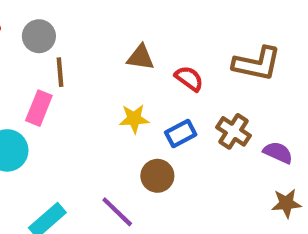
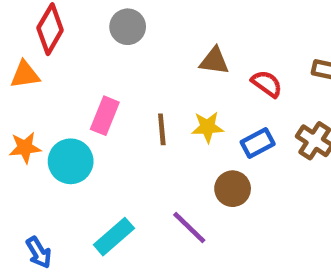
gray circle: (39, 36) -> (128, 27), moved
brown line: (60, 72) -> (162, 129), moved

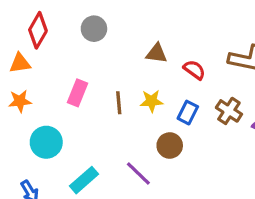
blue rectangle: (258, 143) -> (188, 113), turned -35
orange star: (25, 148) -> (20, 101), moved
cyan circle: (71, 161) -> (46, 142), moved

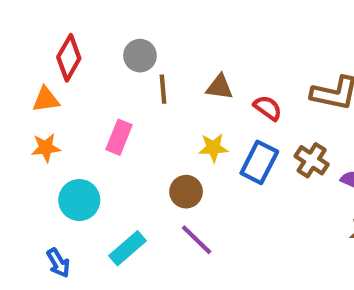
brown line: (119, 103) -> (163, 89), moved
blue rectangle: (188, 113) -> (259, 162), size x1.4
brown circle: (170, 146) -> (186, 192), moved

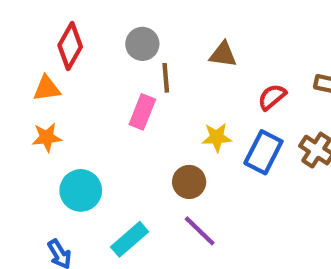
brown triangle: (220, 87) -> (223, 54), moved
red semicircle: (268, 108) -> (272, 97), turned -76
pink rectangle: (119, 137) -> (142, 112), moved

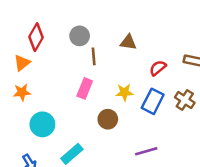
orange triangle: (47, 88) -> (22, 63), turned -30
pink rectangle: (142, 112) -> (85, 88), moved
purple line: (200, 231) -> (146, 151), moved, turned -60

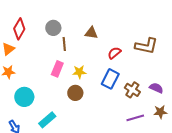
yellow star: (124, 92) -> (79, 72), moved
brown cross: (185, 100) -> (132, 90), moved
purple line: (146, 151) -> (135, 118), moved

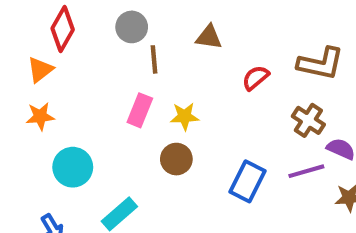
blue rectangle: (110, 79) -> (247, 181), moved
brown cross: (132, 90) -> (308, 120), moved
purple line: (135, 118) -> (306, 171), moved

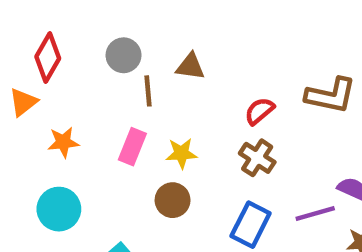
brown triangle: (209, 37) -> (190, 66), moved
orange star: (40, 116) -> (63, 142), moved
brown cross: (308, 120) -> (257, 158), moved

